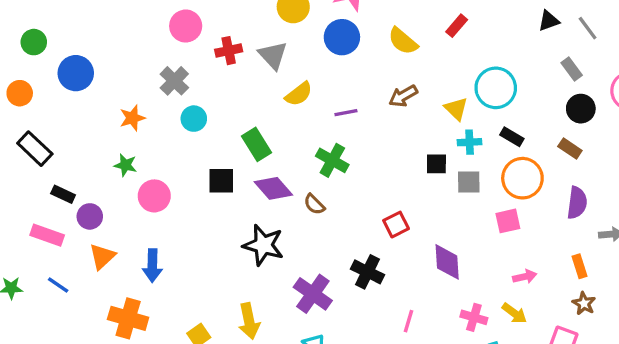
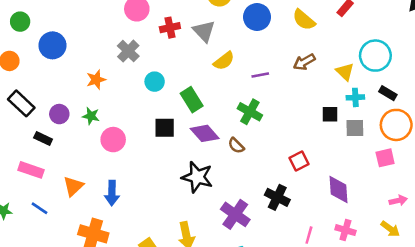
cyan circle: (194, 119) -> (155, 82), moved
purple circle: (90, 216) -> (59, 114), moved
pink cross: (474, 317) -> (345, 230), moved

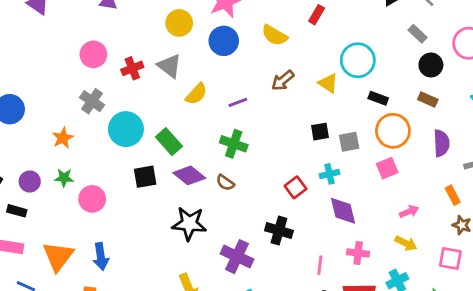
cyan circle: (155, 82) -> (126, 129), size x1.6
cyan cross: (355, 97) -> (330, 174), moved
orange triangle: (73, 186) -> (58, 256), size x1.4

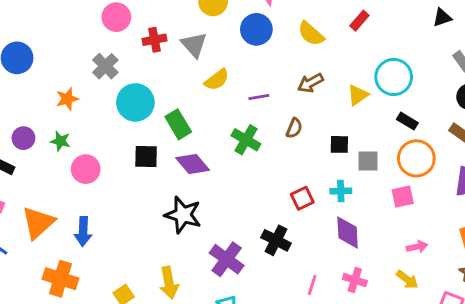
yellow triangle: (328, 83) -> (358, 95), turned 40
brown semicircle: (225, 183) -> (294, 128), moved, turned -114

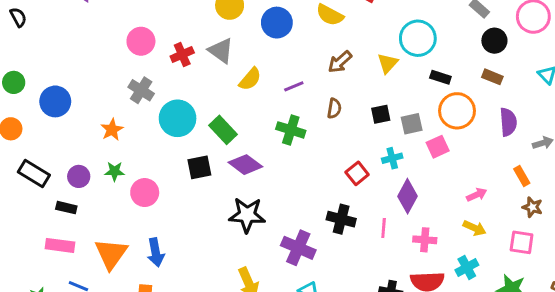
pink square: (403, 197) -> (438, 147), moved
purple diamond: (348, 232) -> (408, 196), turned 44
pink line: (312, 285) -> (384, 228), moved

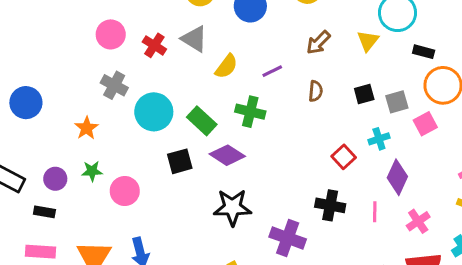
red cross: (182, 55) -> (154, 45), turned -30
green cross: (291, 130) -> (250, 112), moved
pink cross: (425, 240) -> (418, 221), turned -35

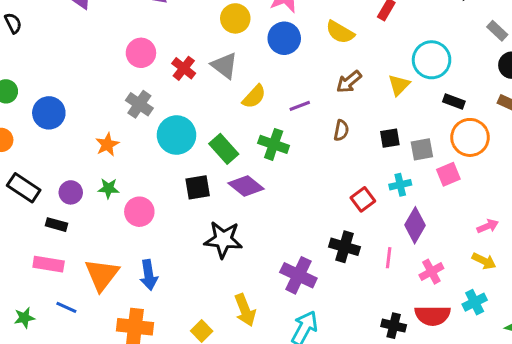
black star: (232, 207) -> (223, 240), moved

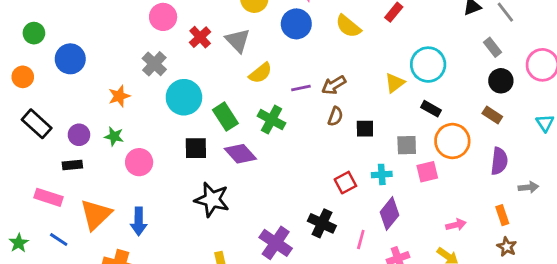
brown arrow: (349, 82) -> (334, 85), moved
black rectangle: (454, 102) -> (431, 109), moved
black square: (390, 138) -> (365, 129), moved
black rectangle: (57, 225) -> (72, 165), moved, turned -30
green star: (24, 318) -> (19, 243), turned -30

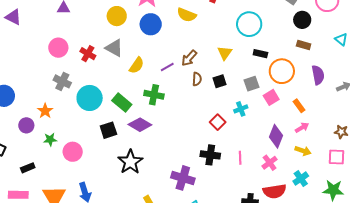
yellow triangle: (395, 83) -> (225, 53), moved
purple circle: (79, 135) -> (26, 125), moved
black star: (212, 200) -> (130, 162), turned -30
purple diamond: (390, 214) -> (276, 136), moved
orange rectangle: (502, 215) -> (299, 106), moved

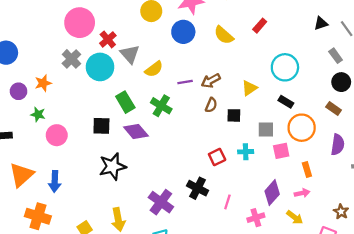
pink circle: (58, 48) -> (80, 23), size x1.4
gray triangle: (114, 48) -> (130, 54), moved
cyan circle: (90, 98) -> (100, 67), moved

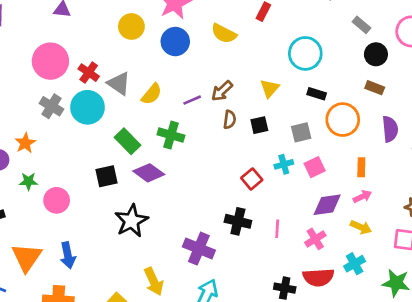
pink square: (281, 151) -> (315, 167), moved
orange rectangle: (307, 170) -> (361, 167), turned 32
purple diamond: (272, 193) -> (327, 205), turned 55

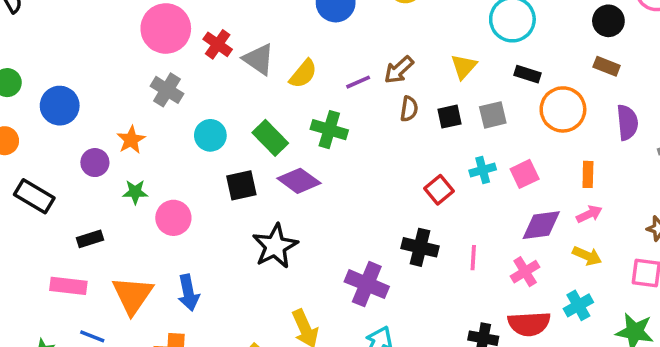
cyan circle: (87, 107) -> (210, 135), moved, size x0.7
gray square: (301, 132) -> (493, 115), moved

